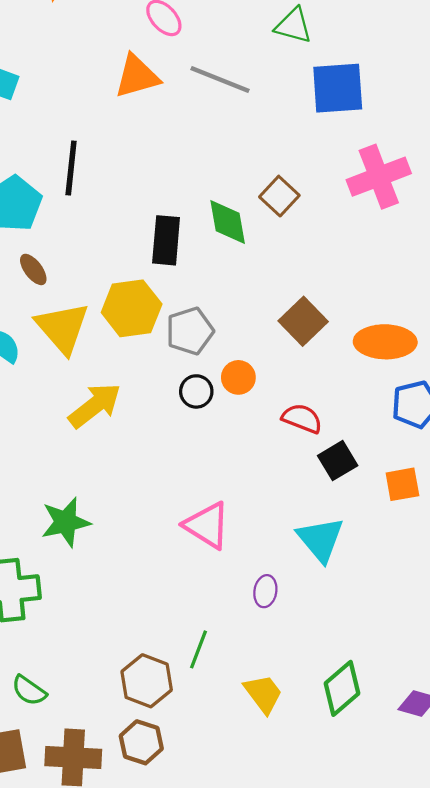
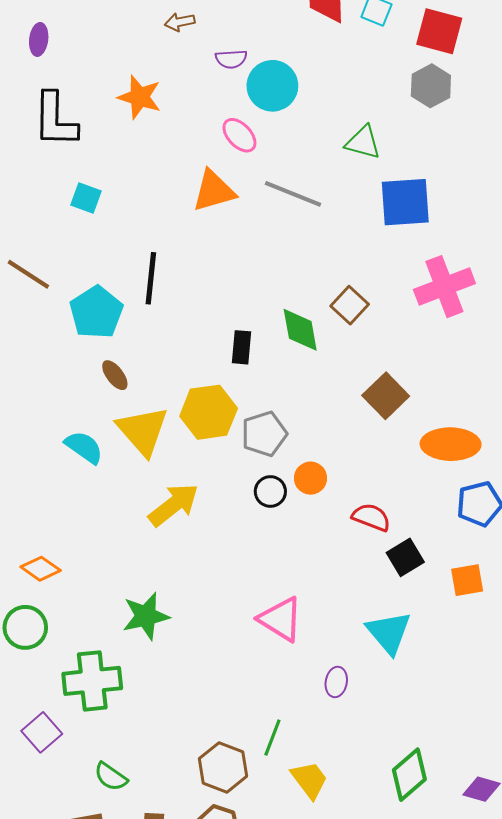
black rectangle: (166, 240) -> (242, 347), size x0.7
brown square: (303, 321) -> (386, 396), moved
yellow trapezoid: (263, 694) -> (309, 780), moved

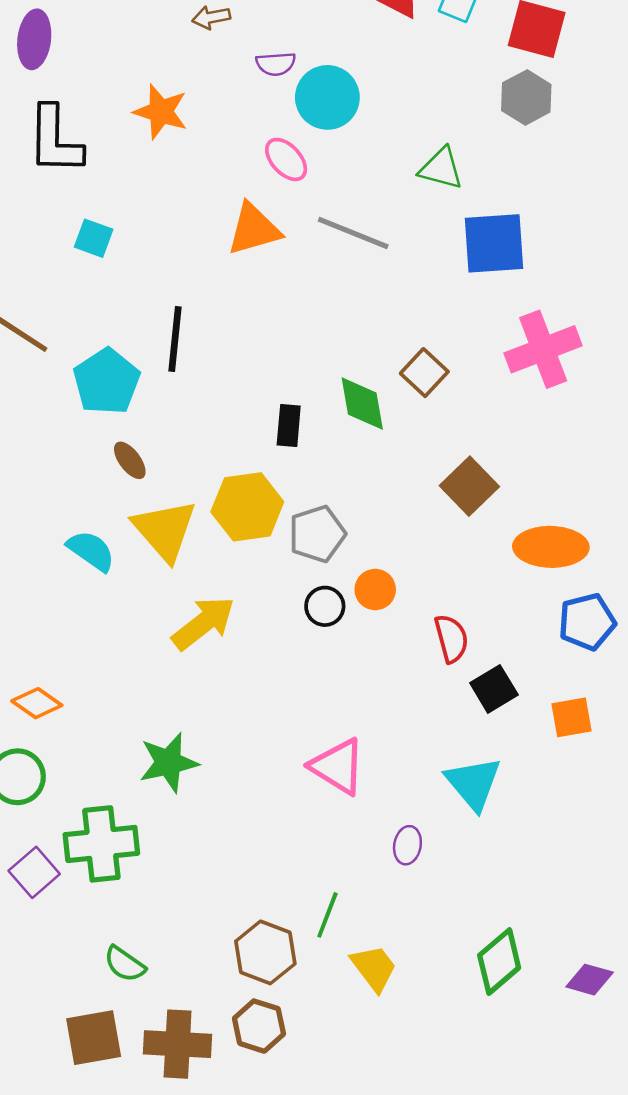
purple ellipse: (39, 39) -> (34, 39), size x1.4
red semicircle: (371, 517) -> (451, 639), turned 54
purple square: (42, 732) -> (34, 872), moved

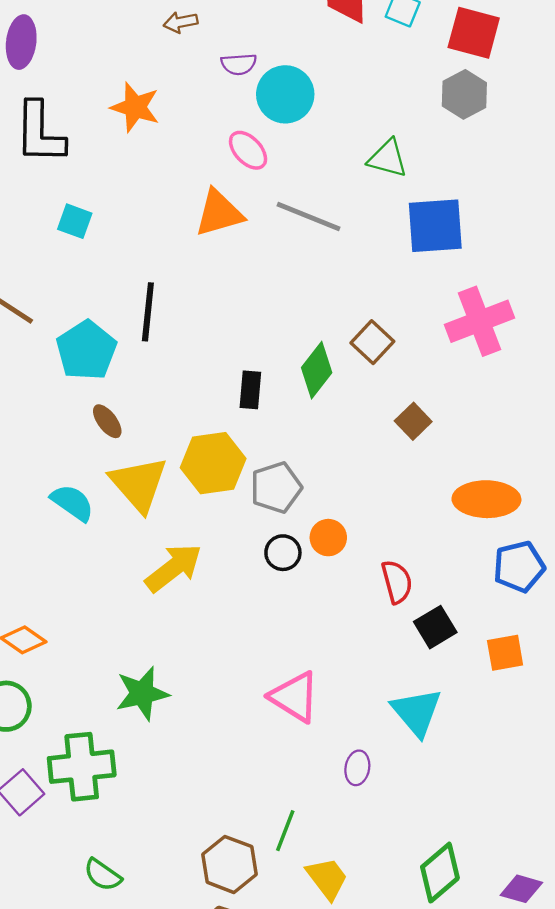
green diamond: (362, 404) -> (317, 370), turned 48
brown square: (469, 486) -> (413, 421), moved, size x0.7

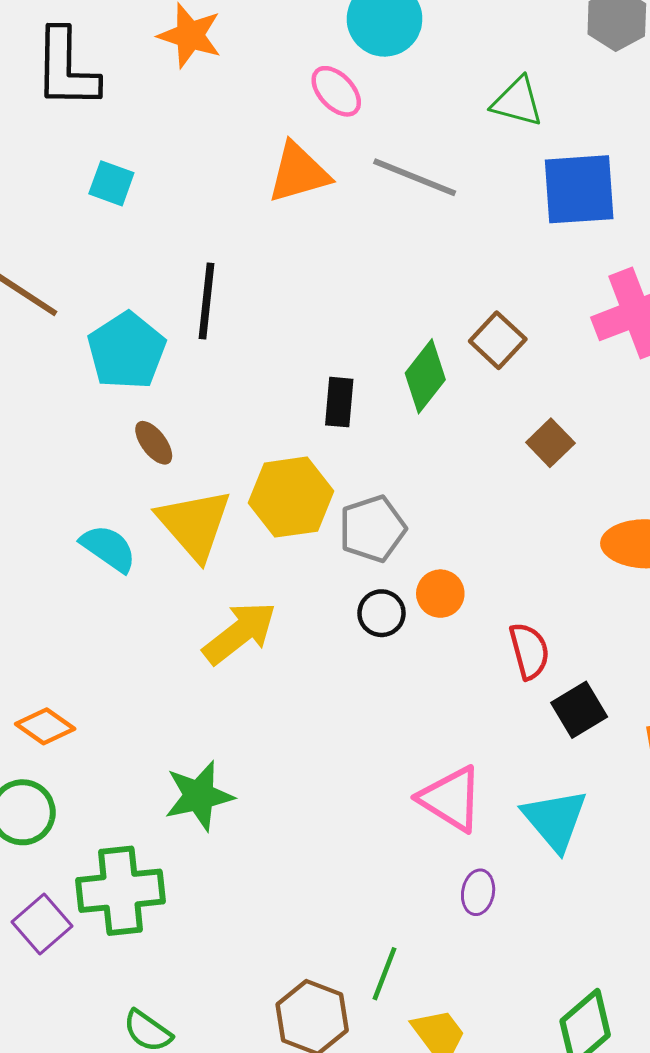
pink triangle: (295, 697) -> (451, 799), moved

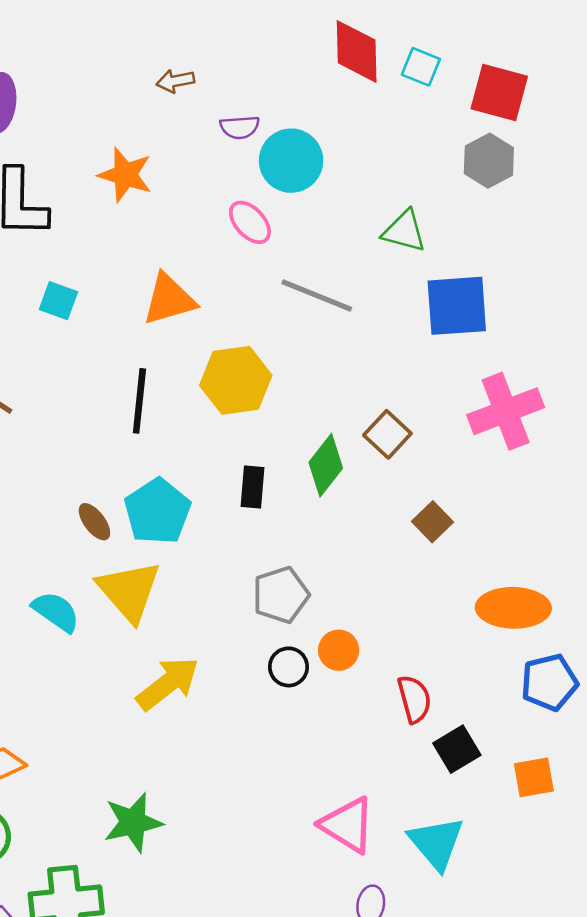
orange triangle: (299, 173) -> (169, 299), moved
cyan pentagon: (127, 351) -> (157, 511), moved
yellow hexagon: (291, 497) -> (236, 380), moved

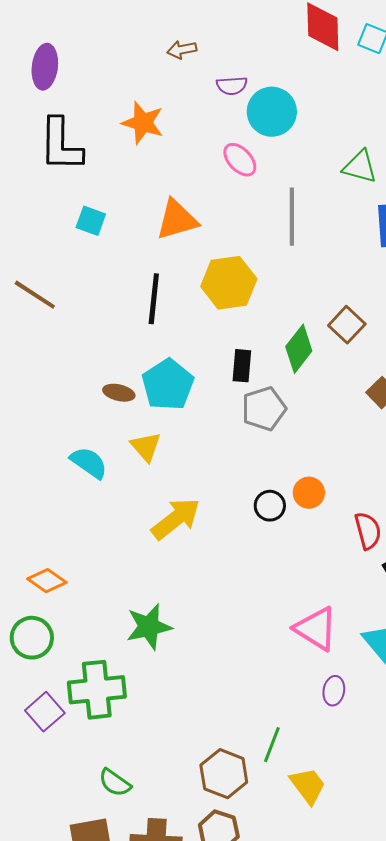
gray line: (317, 296) -> (292, 217), turned 68
brown ellipse: (94, 522) -> (119, 393), turned -40
yellow triangle: (129, 591) -> (146, 447), size x0.6
gray pentagon: (281, 595) -> (264, 409), moved

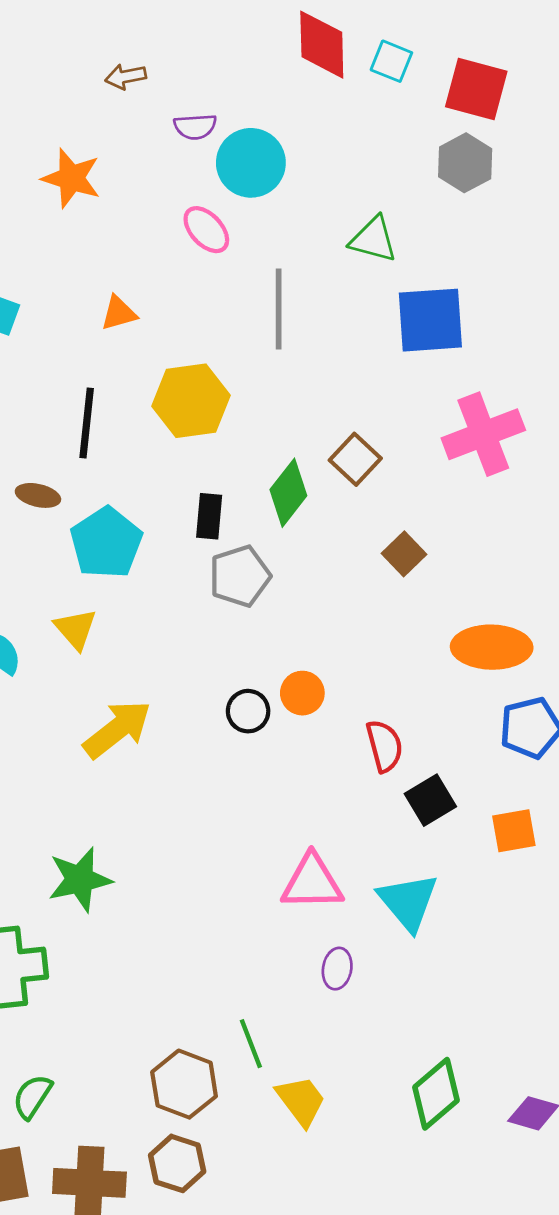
orange triangle: (177, 220) -> (119, 313), size x0.6
brown ellipse: (119, 393) -> (38, 495), moved
pink triangle: (316, 629) -> (312, 882), turned -33
green line: (272, 745) -> (251, 1044), turned -42
green semicircle: (115, 783) -> (32, 1097), turned 88

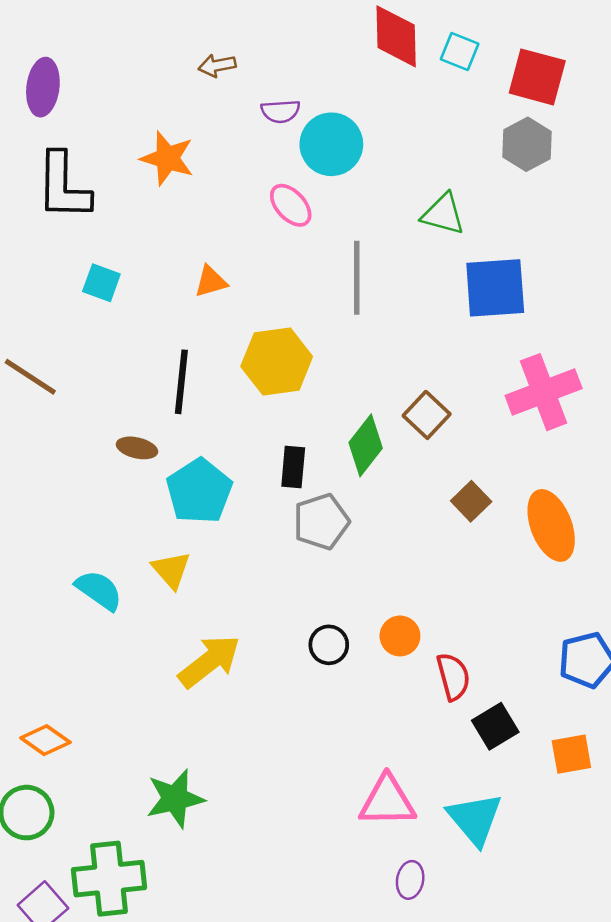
orange ellipse: (492, 647) -> (551, 525), moved, turned 68
orange circle: (302, 693) -> (400, 636), moved

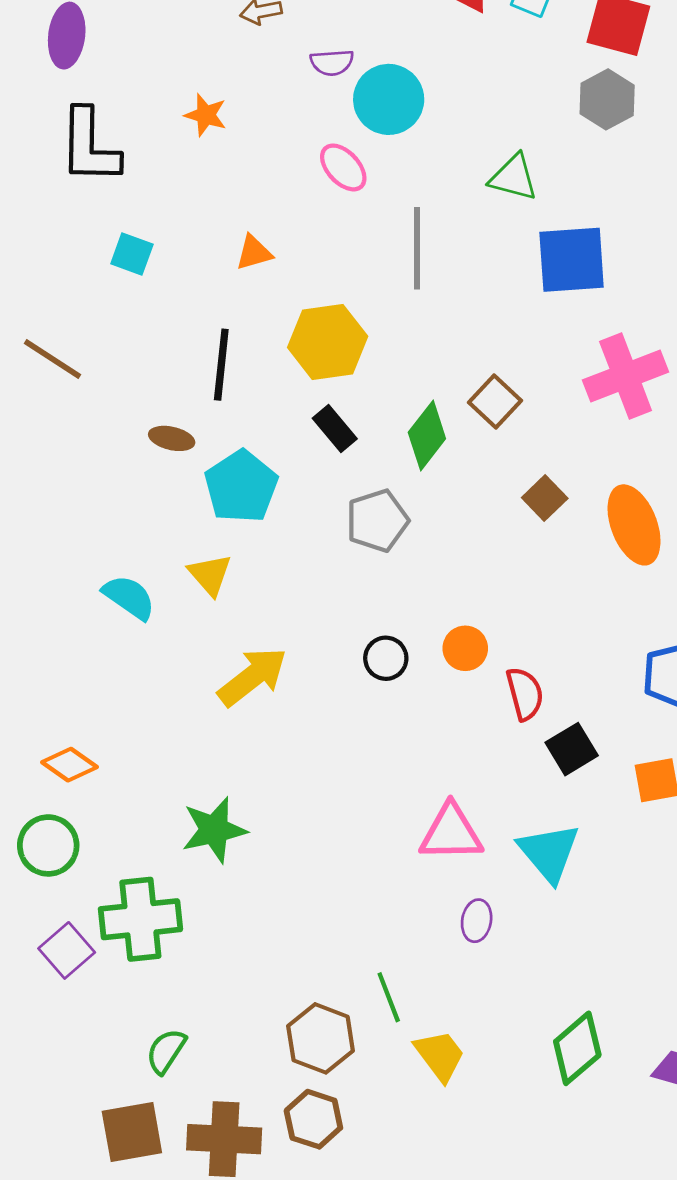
orange star: (167, 158) -> (206, 115), size x0.7
black rectangle: (293, 467) -> (335, 428), moved, turned -45

